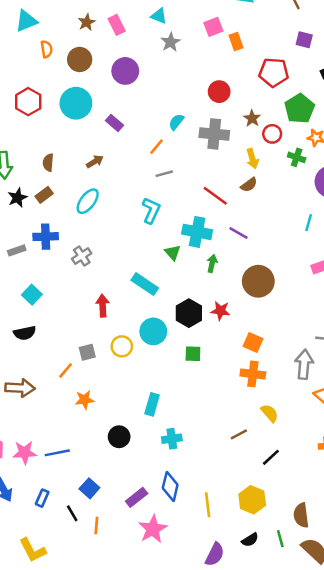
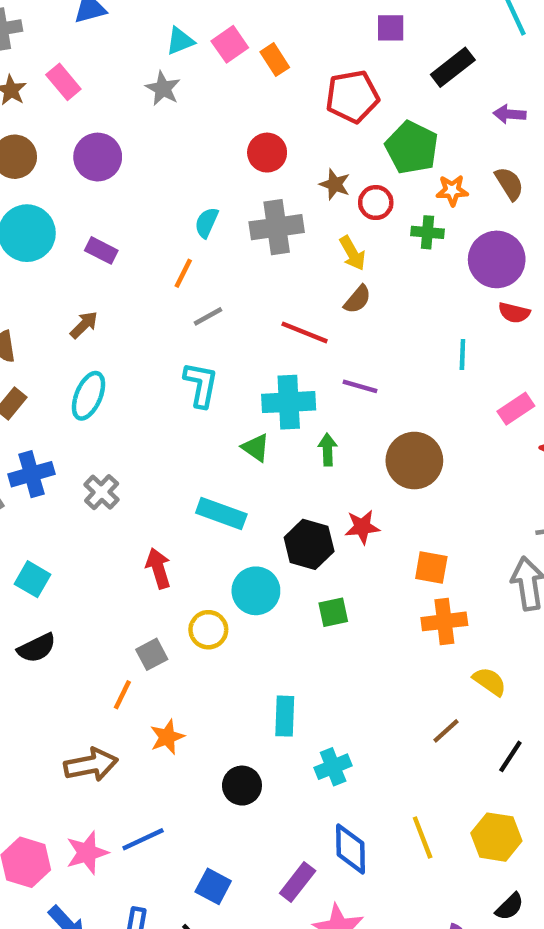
cyan triangle: (159, 16) -> (180, 41), moved, turned -30
cyan line: (309, 223) -> (462, 354), moved
brown arrow: (20, 388) -> (91, 765), moved
yellow line: (208, 505) -> (423, 838), moved

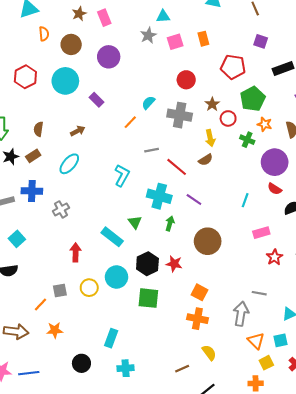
pink square: (230, 44) -> (175, 42), moved
gray line: (208, 316) -> (152, 150), moved
green triangle: (256, 448) -> (135, 222), moved
green square: (333, 612) -> (148, 298), size x1.5

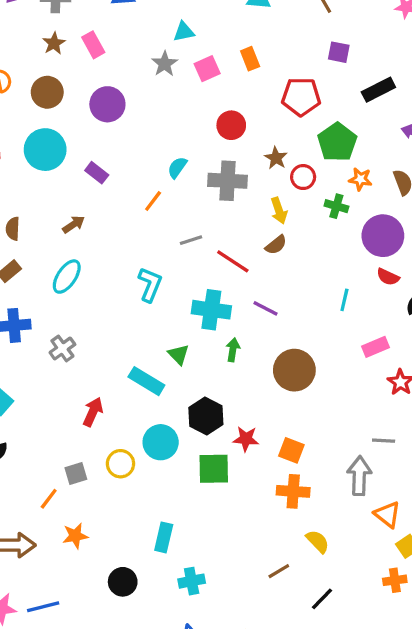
red arrow: (76, 252) -> (93, 412), turned 30
red star: (174, 264) -> (246, 439), moved

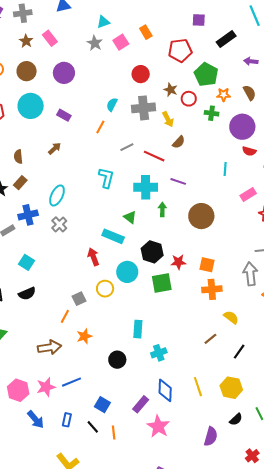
yellow arrow: (279, 211) -> (168, 119), moved
cyan ellipse: (67, 277) -> (57, 195), moved
red arrow: (93, 412) -> (93, 257), moved, turned -36

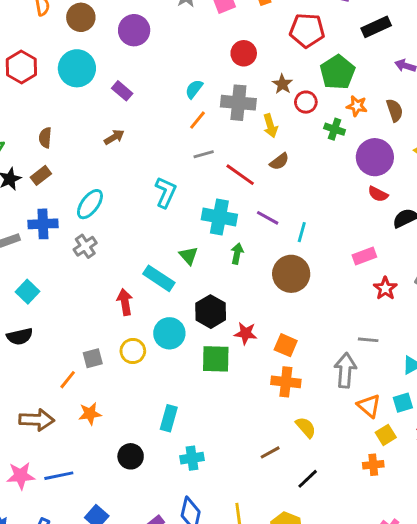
orange line: (100, 127) -> (197, 120), moved
brown arrow: (55, 148) -> (114, 137), moved
cyan line: (225, 169) -> (302, 232), moved

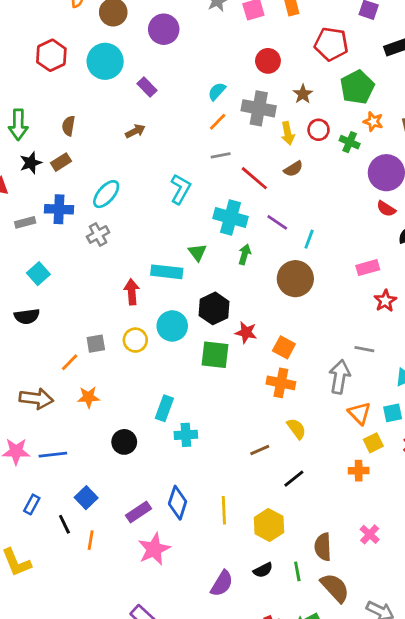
red circle: (306, 102) -> (319, 130), moved
cyan rectangle: (159, 278) -> (167, 272), turned -32
cyan cross: (192, 458) -> (186, 435), moved

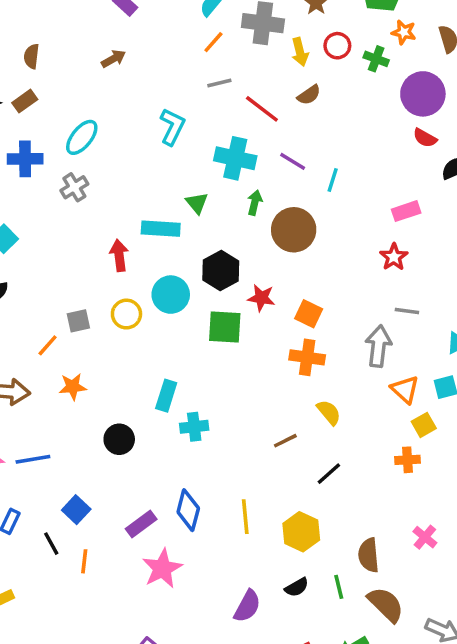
brown circle: (295, 279) -> (294, 230), moved
red star: (385, 301) -> (394, 257), moved

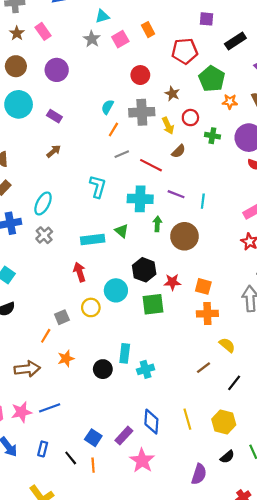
green cross: (376, 59) -> (212, 136), moved
cyan rectangle: (161, 229) -> (93, 239), moved
black circle: (119, 439) -> (103, 369), moved
blue square: (76, 510) -> (93, 438), moved

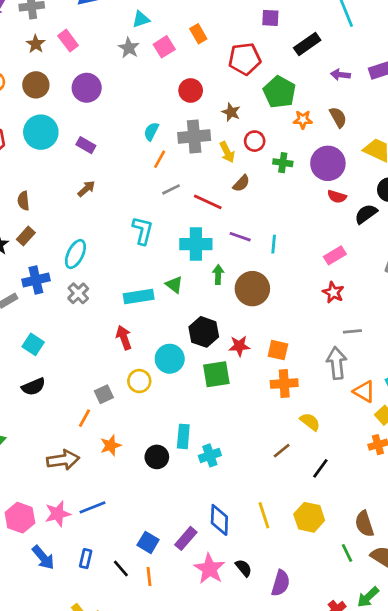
black semicircle: (227, 457) -> (244, 568), moved, turned -88

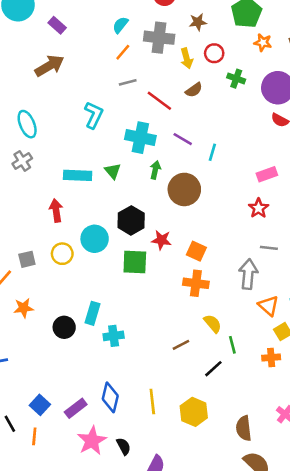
brown star: (231, 112) -> (198, 22), turned 30
brown arrow: (86, 189) -> (49, 66), size x1.6
cyan ellipse: (75, 254) -> (27, 124), turned -60
green line: (347, 553) -> (232, 345), moved

